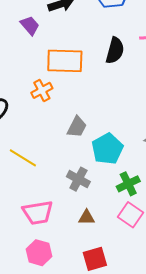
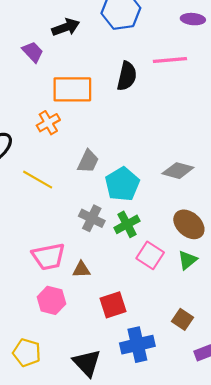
yellow line: (23, 158) -> (38, 180), moved
green cross: (128, 184) -> (127, 224), moved
brown triangle: (87, 217) -> (81, 270), moved

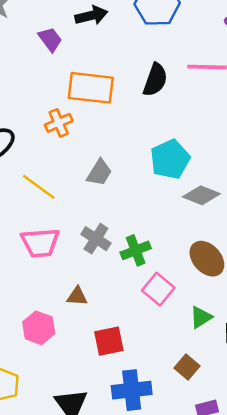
cyan pentagon: (122, 184) -> (170, 159), moved
pink trapezoid: (49, 257) -> (40, 243), moved
green triangle: (187, 260) -> (201, 317), moved

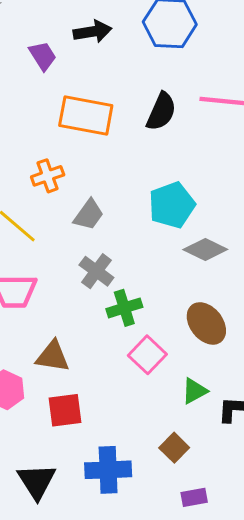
orange cross: (59, 123) -> (48, 176), moved
gray cross: (96, 239) -> (96, 271), moved
brown triangle: (77, 296) -> (53, 356), size x1.4
red square: (109, 341) -> (65, 410), moved

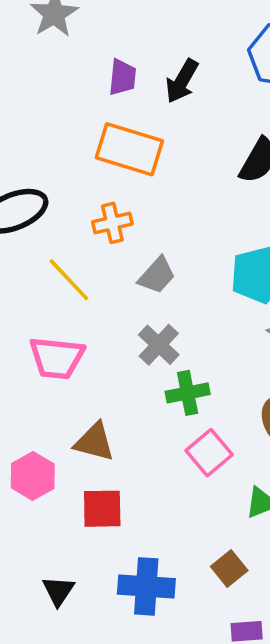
black arrow: (93, 32) -> (182, 81), moved, turned 123
purple trapezoid: (43, 56) -> (122, 77), turned 32
orange rectangle: (86, 115) -> (129, 149), moved
black triangle: (37, 481) -> (58, 591), size x0.7

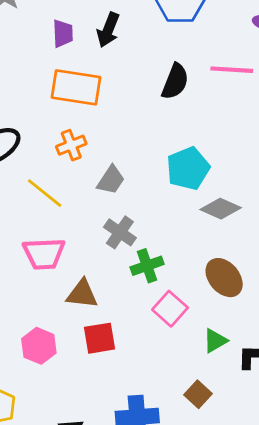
brown triangle: (94, 442) -> (82, 294), moved
red square: (102, 509) -> (100, 338), moved

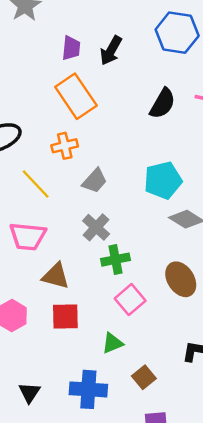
orange rectangle: (76, 87) -> (76, 96), turned 39
green triangle: (215, 341) -> (112, 343), moved

